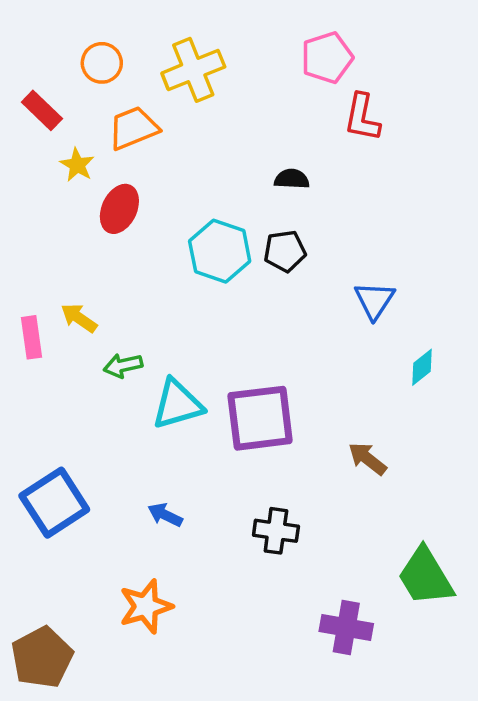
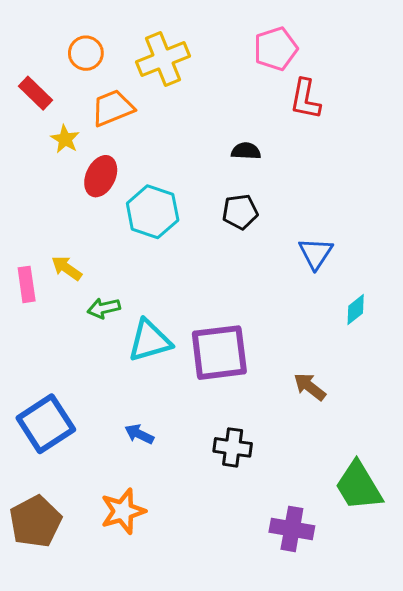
cyan hexagon: (220, 251) -> (153, 212), moved
brown pentagon: (42, 657) -> (35, 522), moved

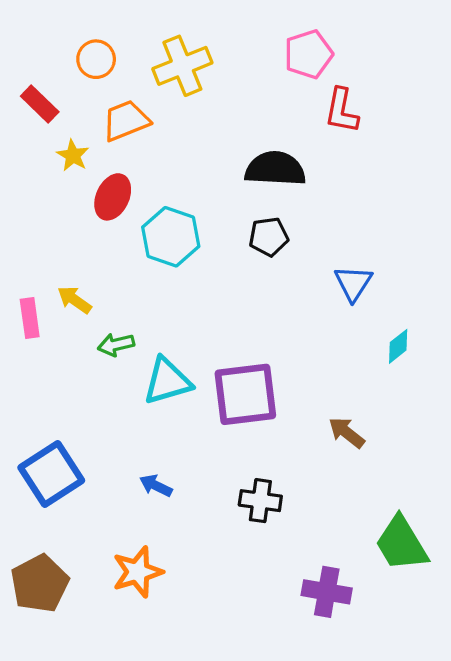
black semicircle: (246, 151) -> (275, 169), size x1.8

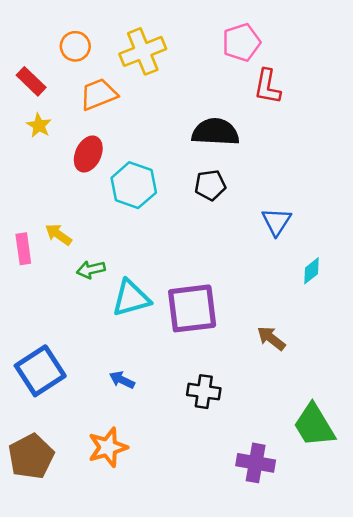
yellow star: (73, 155) -> (39, 125), moved

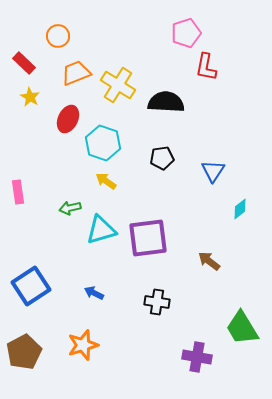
yellow cross: (143, 51) -> (118, 85), moved, turned -36
black pentagon: (210, 185) -> (162, 158), moved
yellow arrow: (58, 234) -> (106, 181), moved

